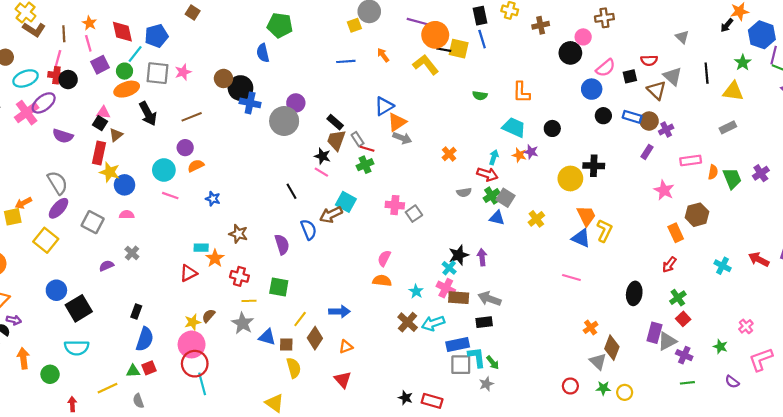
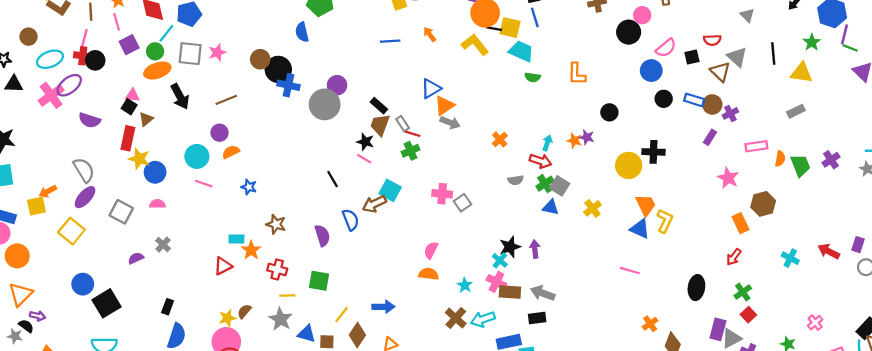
cyan trapezoid: (514, 127) -> (521, 51), moved

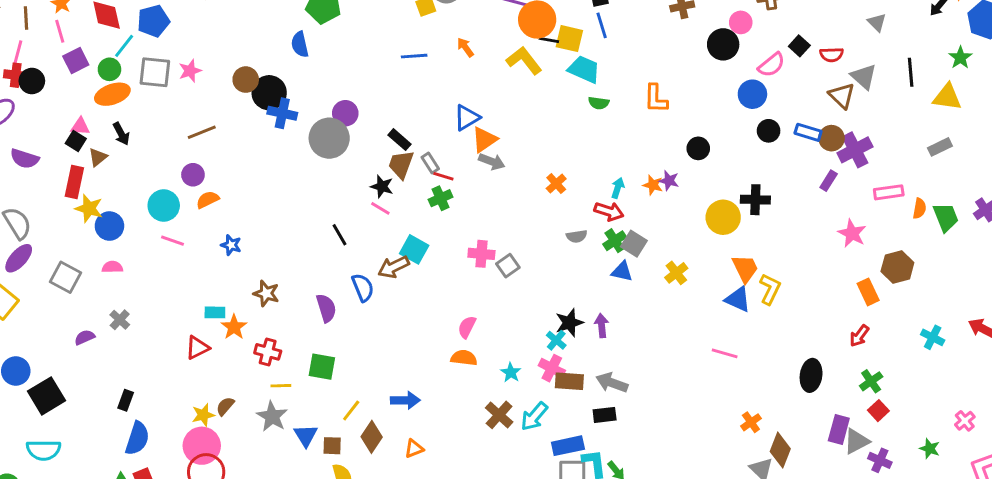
black square: (692, 57) -> (799, 46), moved, turned -35
black arrow: (180, 97) -> (121, 134), moved, size x0.7
purple cross: (730, 113) -> (855, 150), size x1.6
cyan arrow: (483, 319) -> (534, 416), turned -30
blue triangle: (307, 334) -> (306, 435), turned 42

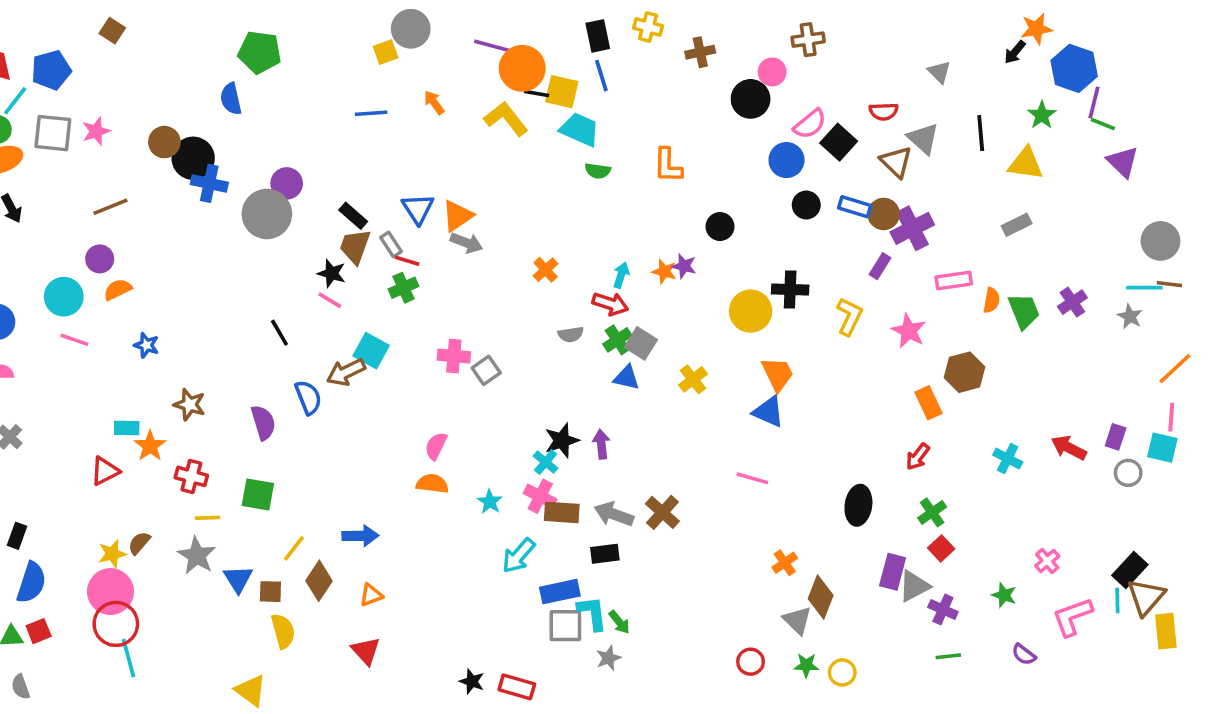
black square: (799, 46) -> (839, 142), moved, size x1.4
blue triangle: (467, 118) -> (418, 209), moved, turned -32
yellow L-shape: (770, 289) -> (849, 316), moved
brown cross: (499, 415) -> (662, 512), moved

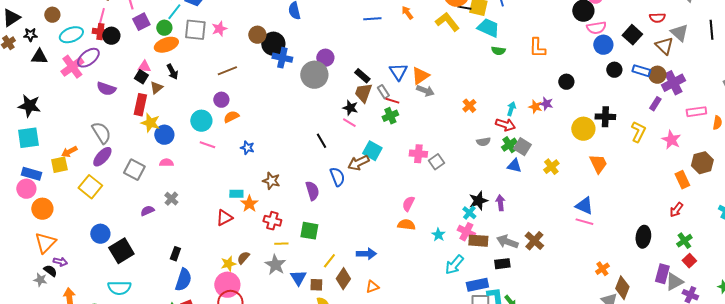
pink semicircle: (810, 124) -> (596, 28), moved, turned 30
blue triangle: (769, 412) -> (584, 206), moved

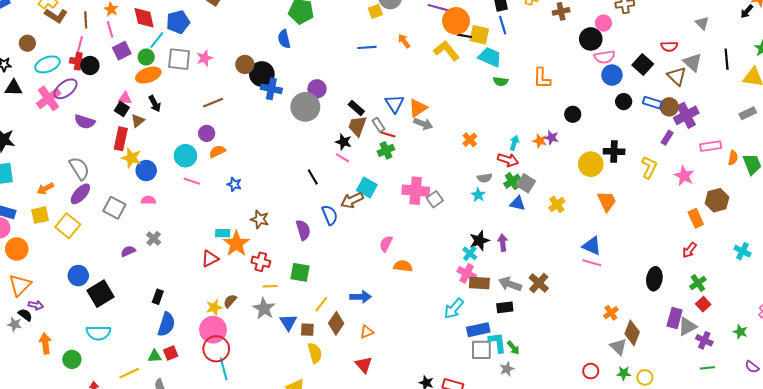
pink cross: (418, 154) -> (416, 191), size x1.4
yellow square: (59, 165) -> (40, 215), moved
orange star: (249, 204) -> (236, 244), size x1.4
pink semicircle: (408, 204) -> (386, 244), moved
cyan star: (438, 235) -> (478, 195), moved

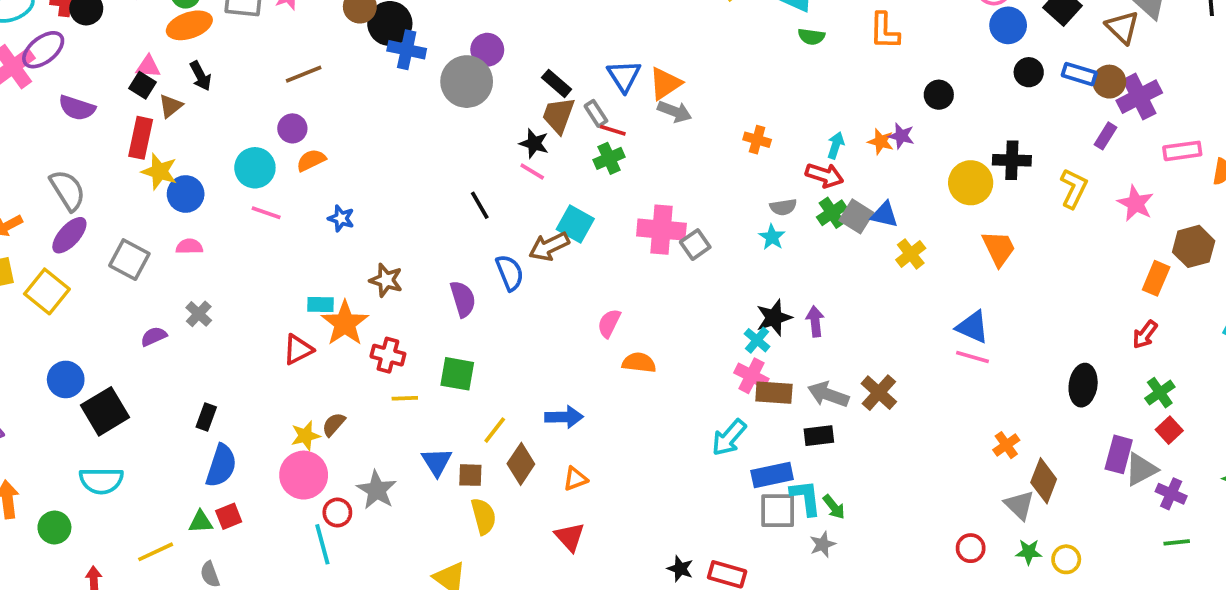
orange cross: (470, 140) -> (757, 140), turned -32
blue triangle: (518, 203) -> (884, 215), moved
orange rectangle: (696, 218) -> (1156, 278), turned 48
gray star: (264, 308) -> (377, 490), moved
red circle: (216, 349) -> (337, 513), moved, size x0.6

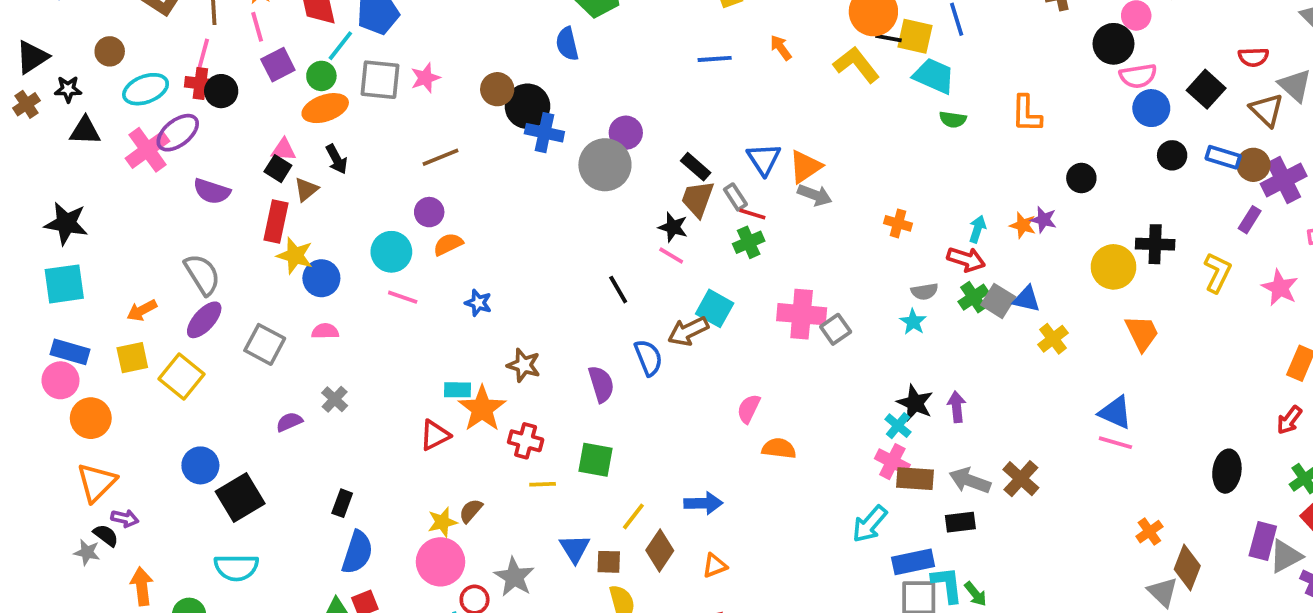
black star: (774, 318) -> (915, 403), turned -30

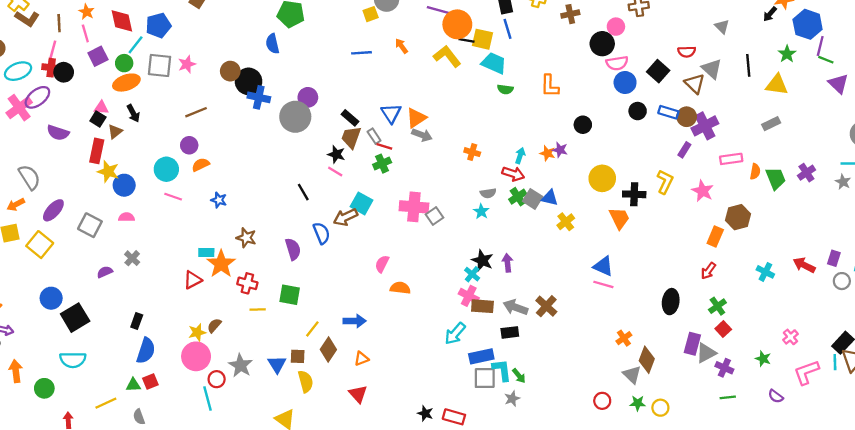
black cross: (1155, 244) -> (634, 194), moved
gray semicircle: (202, 274) -> (29, 177), moved
blue triangle: (575, 549) -> (277, 364), moved

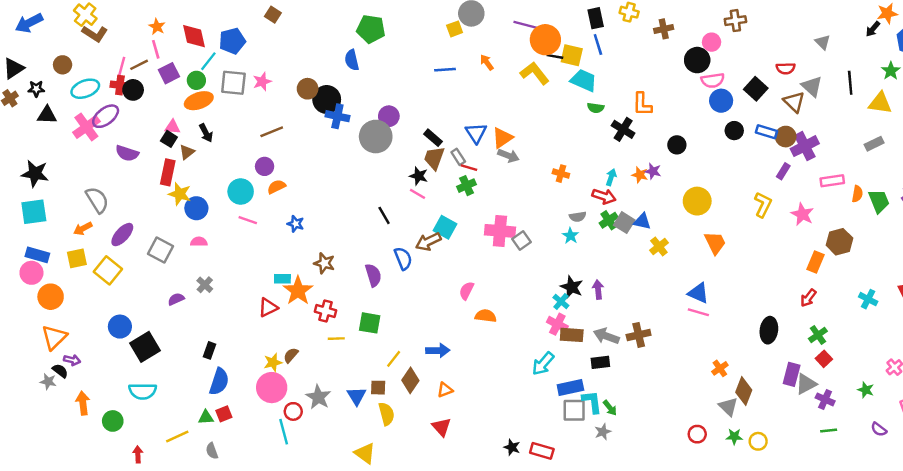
brown line: (59, 23) -> (139, 65), moved, turned 66
black cross: (634, 194) -> (623, 129), moved, turned 30
brown cross: (546, 306) -> (639, 335), turned 35

